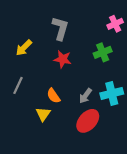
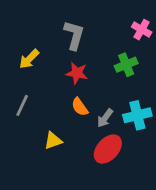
pink cross: (115, 24) -> (142, 30), turned -35
orange semicircle: (53, 96) -> (80, 107), moved
yellow triangle: (43, 114) -> (53, 141), turned 35

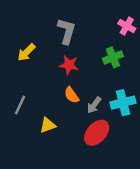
gray line: (22, 105) -> (20, 105), moved

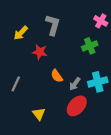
yellow arrow: (26, 52) -> (21, 33), moved
red star: (69, 65) -> (40, 52), moved
yellow triangle: (48, 125) -> (39, 114), moved, turned -48

